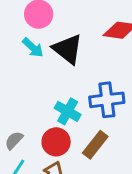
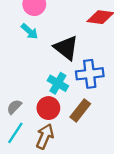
black triangle: (68, 49) -> (66, 48), moved

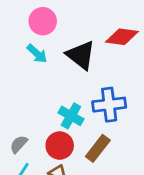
black triangle: (66, 48) -> (81, 55), moved

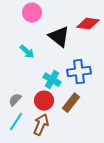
cyan arrow: (37, 54) -> (27, 52), moved

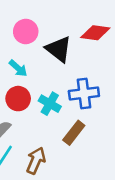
pink circle: (32, 13) -> (26, 31), moved
red circle: (44, 101) -> (18, 99), moved

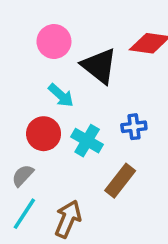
cyan arrow: (18, 68) -> (61, 95), moved
blue cross: (84, 94) -> (134, 127), size x0.6

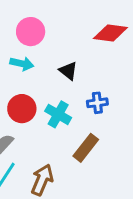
black triangle: (99, 66) -> (68, 71), moved, size x0.6
cyan arrow: (61, 95) -> (22, 64), moved, turned -30

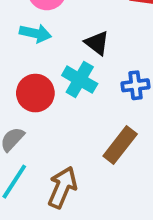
cyan cross: (58, 114) -> (80, 80), moved

